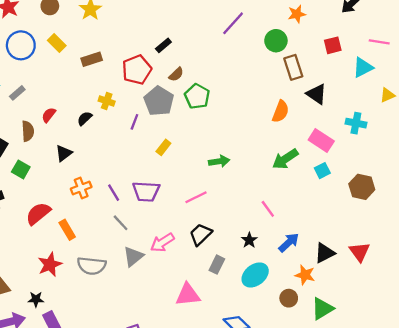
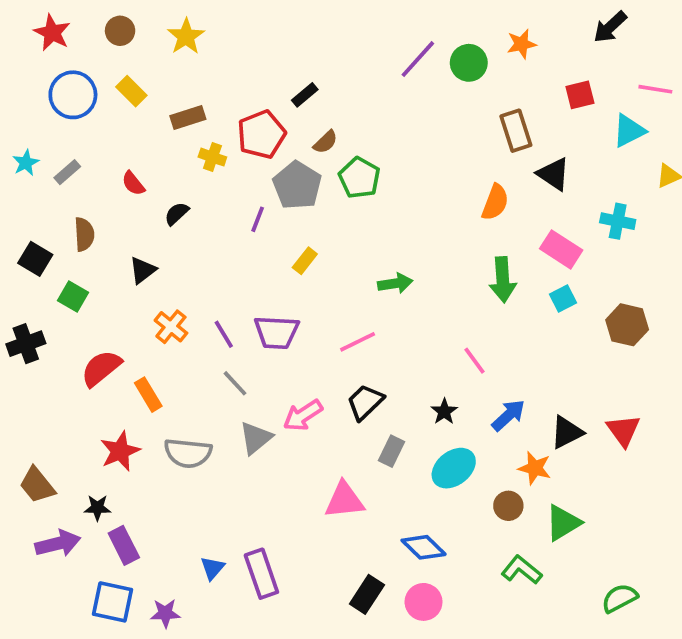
green circle: (276, 41) -> (469, 63), moved
yellow cross: (107, 101) -> (212, 157), moved
red semicircle: (49, 115) -> (133, 183), moved, turned -77
green arrow: (285, 159) -> (503, 280), turned -60
orange cross: (81, 188) -> (171, 327), turned -30

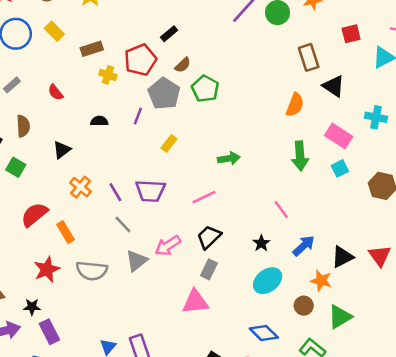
black semicircle: (177, 214) -> (99, 121), moved, turned 42
gray rectangle: (391, 451) -> (209, 269), moved
blue diamond: (424, 547) -> (264, 333), moved

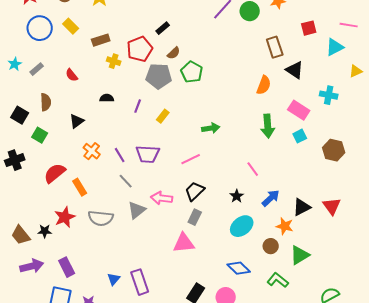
gray pentagon: (164, 94) -> (159, 76), turned -30
purple line: (138, 116) -> (138, 106), moved
pink arrow: (168, 246) -> (162, 198), turned 40
black star: (32, 307) -> (45, 231), moved

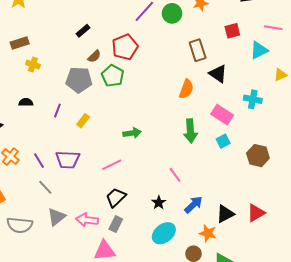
red pentagon: (140, 49) -> (125, 47), moved
pink arrow: (162, 198) -> (87, 220), moved
red triangle: (332, 206) -> (256, 213), turned 36

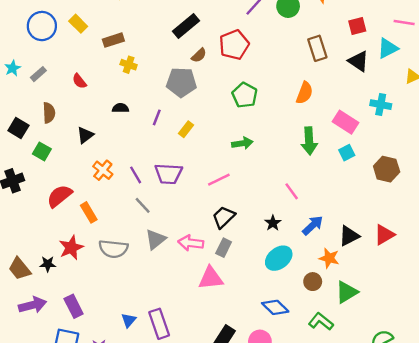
black rectangle: (83, 31) -> (186, 26), size x1.6
black triangle: (218, 74) -> (358, 61), moved
green pentagon: (113, 76) -> (245, 95), moved

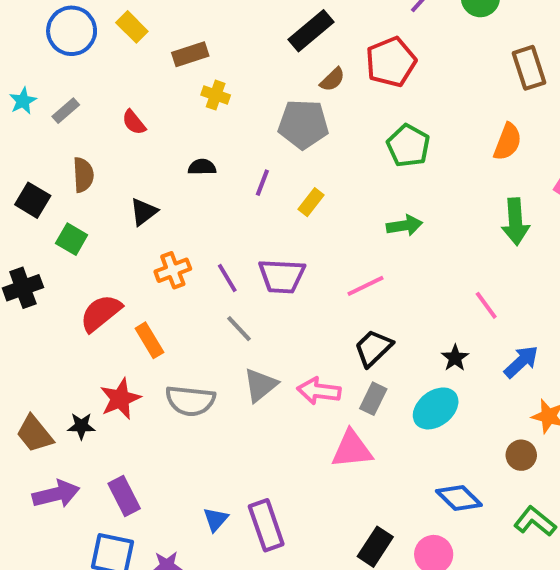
orange cross: (103, 170) -> (173, 270), turned 30
cyan ellipse: (279, 258) -> (436, 408), moved

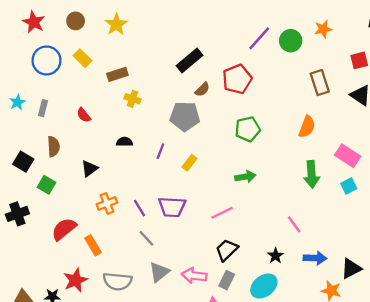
gray rectangle: (66, 111) -> (43, 108), turned -35
green pentagon: (408, 146) -> (248, 129), turned 30
blue arrow: (521, 362) -> (315, 258), turned 45

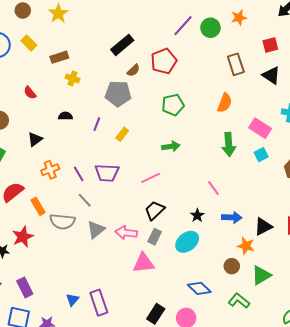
gray semicircle: (117, 281) -> (62, 222), moved

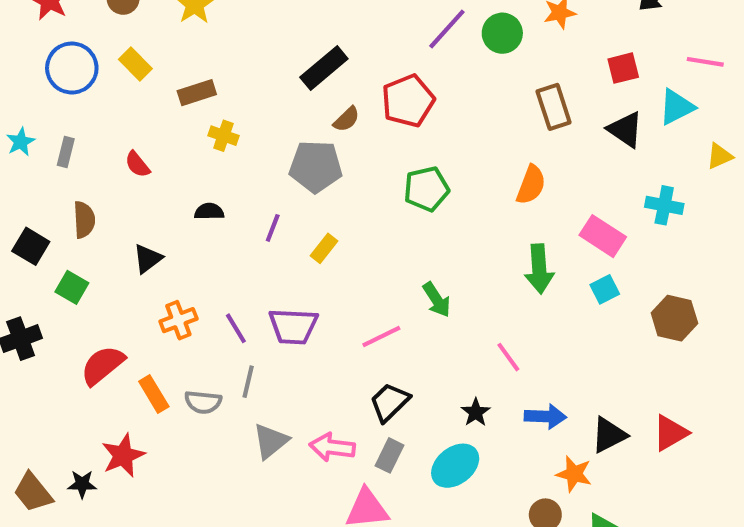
green arrow: (171, 146) -> (437, 300), moved, turned 66
gray line: (85, 200) -> (248, 382), turned 56
gray semicircle: (62, 222) -> (203, 402), moved, size x0.7

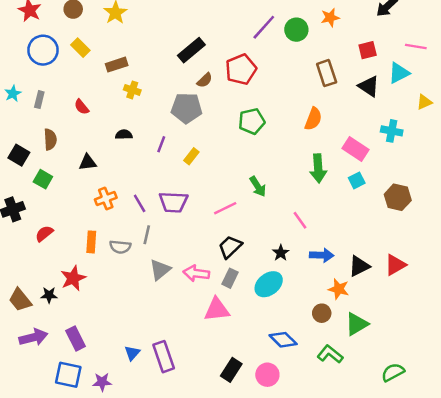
black triangle: (148, 259) -> (88, 162), turned 30
red semicircle: (103, 365) -> (44, 234), moved, size x0.7
orange rectangle: (154, 394) -> (91, 242), turned 35

